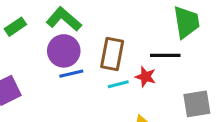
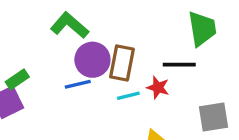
green rectangle: (15, 27) -> (17, 79), moved
purple circle: (64, 51) -> (92, 60), moved

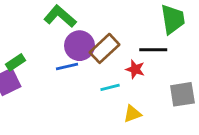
brown rectangle: (122, 63) -> (105, 48), turned 36
cyan line: (128, 96) -> (110, 87), moved

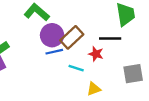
blue line: (67, 67) -> (54, 52), moved
cyan line: (110, 87) -> (76, 68), turned 32

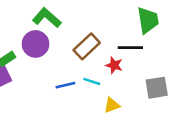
purple circle: (52, 35) -> (36, 44), moved
blue line: (54, 52) -> (65, 85), moved

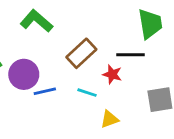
purple circle: (36, 44) -> (24, 74), moved
blue line: (65, 85) -> (45, 91), moved

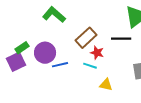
red star: (112, 74) -> (97, 53), moved
yellow triangle: (109, 119) -> (106, 85), turned 32

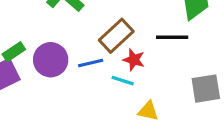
blue line: (60, 65) -> (91, 63), moved

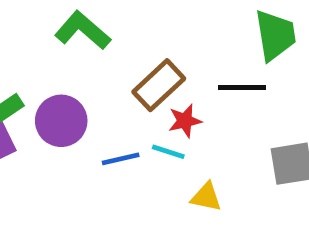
red star: (134, 60) -> (185, 121), turned -30
blue line: (91, 63) -> (121, 159), moved

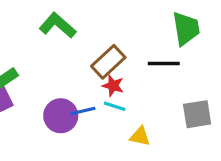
purple circle: (61, 121) -> (61, 116), moved
red star: (185, 121) -> (113, 86), moved, turned 30

